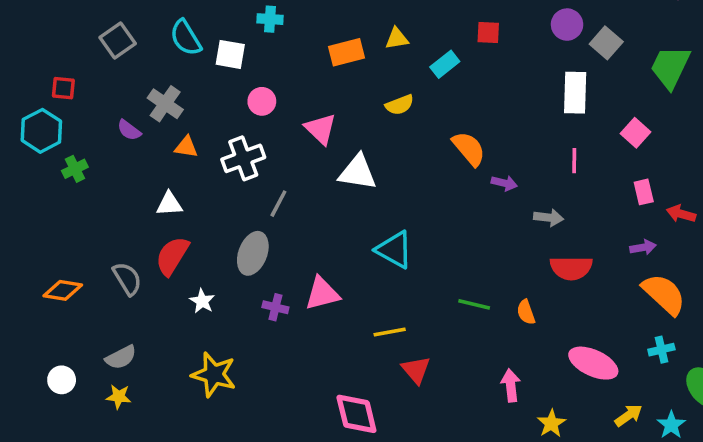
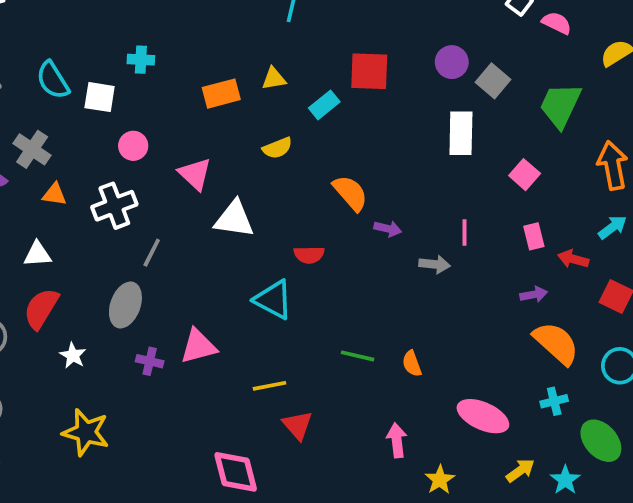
red square: (488, 33) -> (369, 71), size x1.6
pink line: (574, 161) -> (465, 233), moved
red semicircle: (571, 268) -> (309, 255), moved, size x0.7

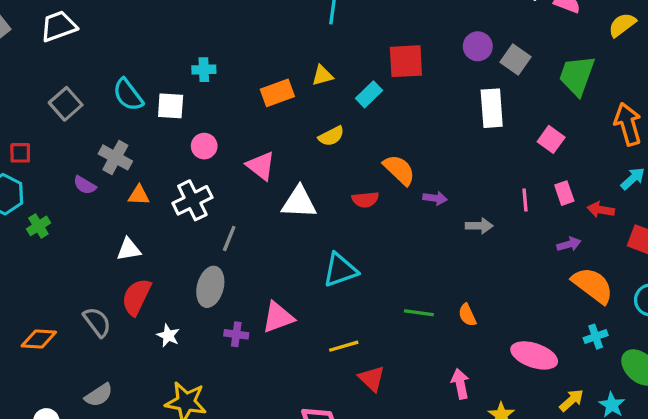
pink line: (465, 233) -> (525, 200), moved
red semicircle: (309, 255) -> (365, 200), moved
cyan triangle: (273, 300) -> (340, 270), turned -42

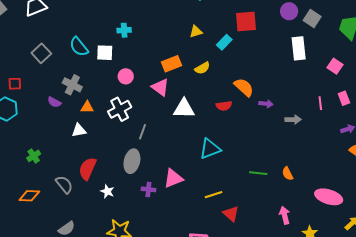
orange rectangle: (277, 93) -> (172, 64), moved
green cross: (38, 226) -> (34, 156), moved
white triangle: (129, 249) -> (79, 130), moved

